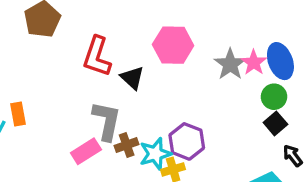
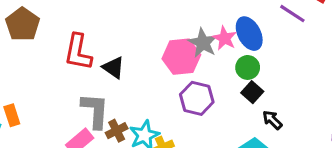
pink hexagon: (173, 45) -> (181, 57), moved
purple hexagon: (187, 141) -> (197, 98), moved

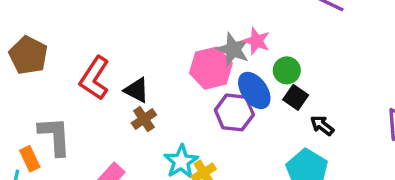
blue ellipse: (249, 34) -> (254, 90), moved
red L-shape: (78, 52) -> (95, 78), turned 30
gray L-shape: (95, 111) -> (55, 136), moved
brown cross: (117, 131) -> (144, 119), moved

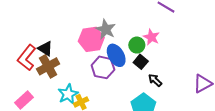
pink star: (257, 41) -> (151, 37), moved
red L-shape: (95, 78) -> (27, 58), moved
brown cross: (144, 119) -> (48, 66), size x1.5

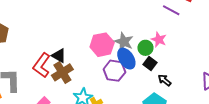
gray star: (106, 29) -> (124, 42), moved

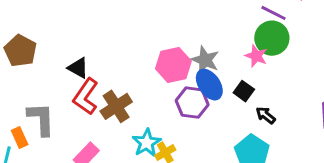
green circle: (145, 48) -> (272, 38), moved, size x1.5
black triangle: (59, 56) -> (78, 68), moved

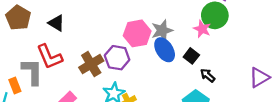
gray star: (205, 60) -> (162, 30), turned 30
black triangle: (78, 68) -> (56, 23), moved
red L-shape: (86, 97) -> (49, 57), moved, turned -60
purple hexagon: (192, 103) -> (117, 58), moved

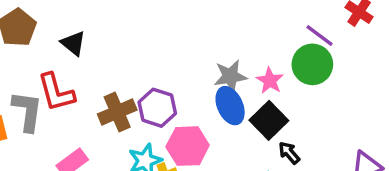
pink star: (202, 29) -> (270, 81), moved
pink hexagon: (137, 33) -> (188, 146), moved
black square: (191, 56) -> (269, 120), size x1.5

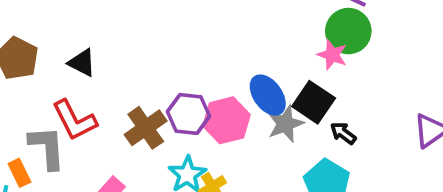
gray star: (230, 76) -> (285, 124), moved
pink star: (270, 81) -> (332, 55), moved
pink hexagon: (188, 146) -> (226, 120), moved

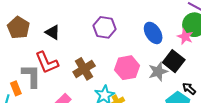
blue ellipse: (268, 95) -> (153, 33), moved
purple hexagon: (189, 114) -> (105, 27), moved
black arrow: (343, 133) -> (189, 89), moved

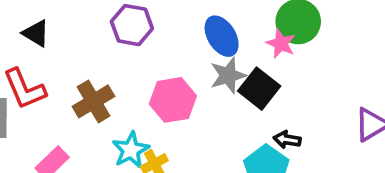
gray star: (158, 72) -> (228, 75), moved
black arrow: (189, 89) -> (287, 140), turned -32

